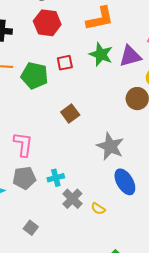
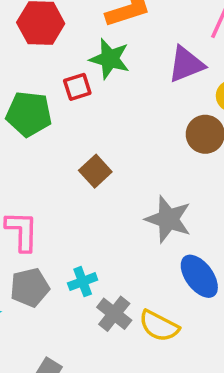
green star: (101, 54) -> (110, 59), moved
yellow semicircle: (98, 209) -> (159, 326), size x1.6

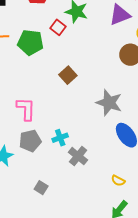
red square: (77, 87) -> (58, 27), turned -35
yellow semicircle: (159, 326) -> (118, 181), moved, size x0.6

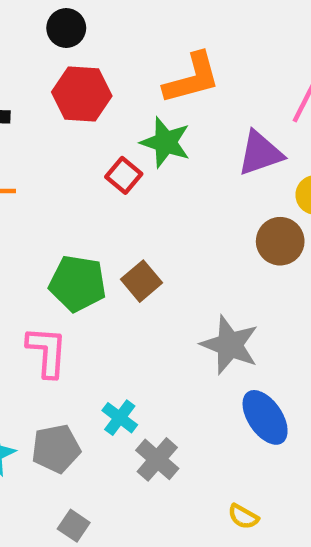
green pentagon: (30, 42) -> (78, 283), moved
cyan cross: (60, 138) -> (120, 418), turned -35
gray pentagon: (30, 141) -> (56, 449), moved

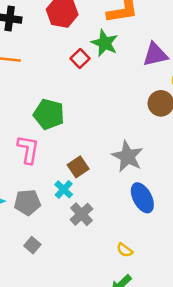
brown square: (142, 281) -> (78, 167), moved

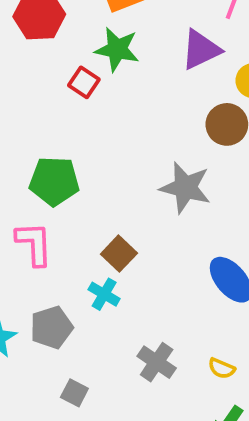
gray star: (127, 156) -> (185, 188), moved
gray cross: (82, 214) -> (157, 362), moved

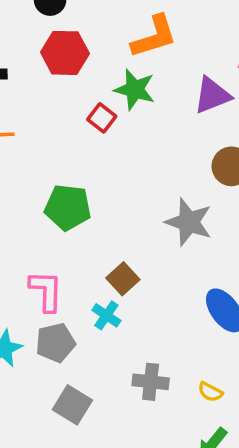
pink L-shape: (34, 244) -> (46, 291), moved
gray cross: (157, 362) -> (151, 382), turned -32
gray square: (74, 393) -> (72, 405), size x1.5

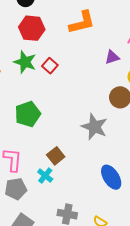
green star: (135, 90) -> (25, 62), moved
purple triangle: (212, 95) -> (112, 57), size x0.7
green pentagon: (68, 207) -> (28, 114), turned -30

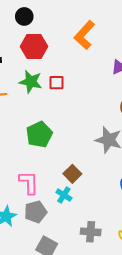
orange L-shape: (82, 22) -> (84, 35), turned 152
red square: (50, 66) -> (57, 83), turned -35

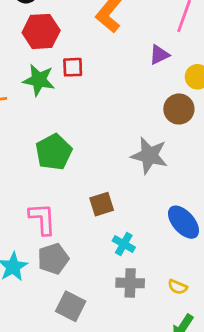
red square: (57, 83) -> (73, 67), moved
brown square: (72, 174) -> (102, 204), turned 30
cyan cross: (64, 195) -> (124, 244), moved

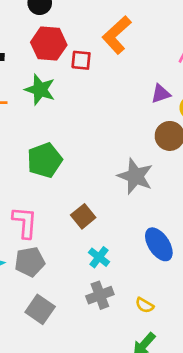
purple triangle: (159, 55) -> (161, 94), moved
red square: (73, 67) -> (81, 60), moved
brown square: (102, 204) -> (83, 216), turned -30
gray cross: (130, 283) -> (100, 295), turned -30

